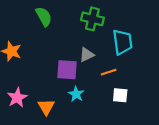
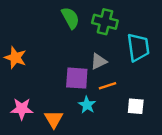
green semicircle: (44, 17) -> (70, 18), moved
orange line: (109, 72) -> (108, 86), moved
pink star: (17, 98) -> (22, 109), turned 30

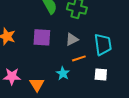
cyan trapezoid: (138, 47) -> (103, 44), moved
purple square: (77, 78) -> (42, 37), moved

